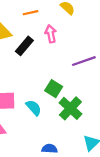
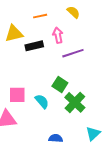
black rectangle: (24, 46) -> (34, 46), turned 36
purple line: (84, 61) -> (73, 53), moved

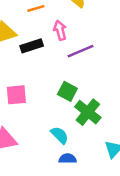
pink square: (17, 95) -> (16, 95), moved
cyan semicircle: (42, 101) -> (60, 135), moved

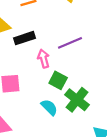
pink arrow: (60, 30) -> (44, 59), moved
cyan semicircle: (60, 135) -> (49, 107), moved

